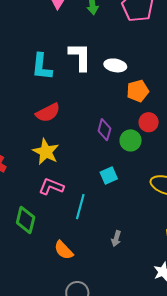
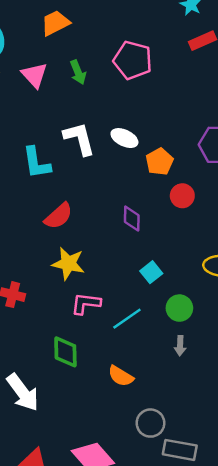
white ellipse: (115, 65) -> (124, 138), turned 30
green circle: (131, 140) -> (179, 308), moved
cyan line: (80, 207) -> (127, 319), turned 55

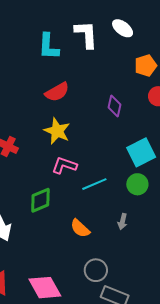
white ellipse: (124, 138) -> (123, 28), moved
cyan square: (151, 272) -> (141, 152), moved, size x1.6
gray arrow: (180, 346) -> (122, 222), moved
green diamond: (65, 352) -> (40, 200), turned 56

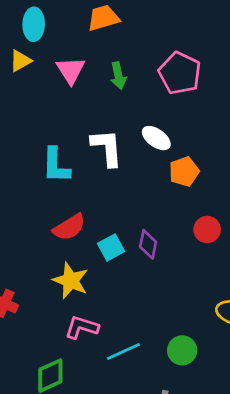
orange pentagon: (146, 66) -> (184, 172), moved
cyan square: (141, 152) -> (111, 247), moved, size x0.7

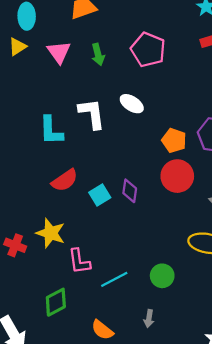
orange pentagon: (184, 172) -> (174, 140), moved, turned -30
red circle: (207, 230) -> (177, 176), size x1.5
yellow star: (71, 281) -> (51, 233), moved
pink L-shape: (82, 327) -> (79, 261), turned -112

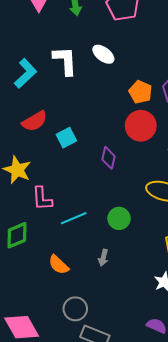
cyan L-shape: (51, 130) -> (25, 73), turned -136
purple diamond: (130, 191) -> (108, 158), moved

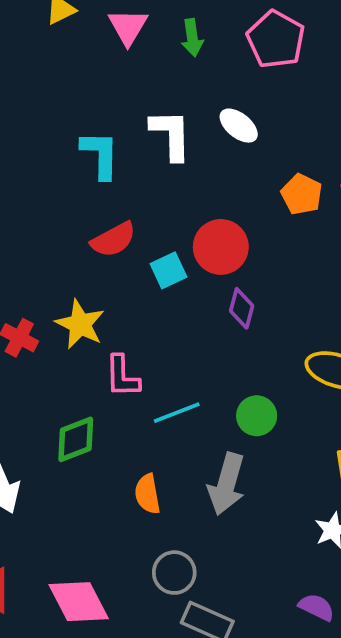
cyan L-shape: (25, 73) -> (100, 155), turned -48
red circle: (141, 126) -> (221, 247), moved
gray arrow: (103, 258) -> (227, 484), size x2.0
orange semicircle: (59, 265) -> (147, 494), turned 35

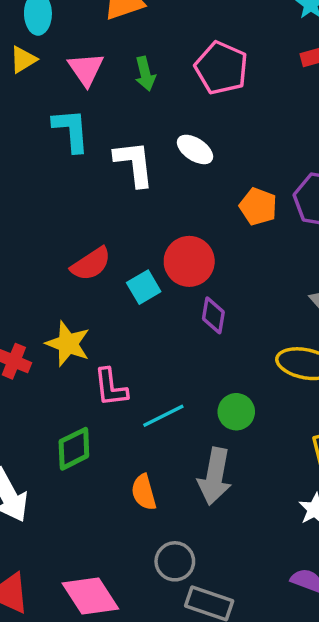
cyan L-shape: (100, 155) -> (71, 130), moved

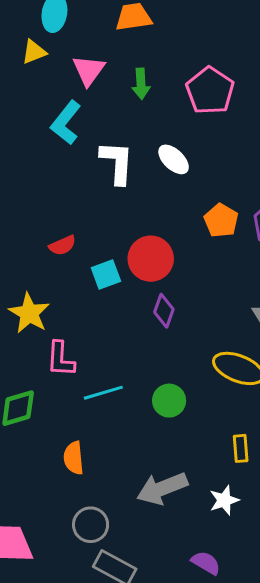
cyan L-shape: (71, 130) -> (66, 123), turned -147
red semicircle: (91, 264) -> (62, 245), size x0.7
gray arrow: (215, 476) -> (162, 488), moved, turned 48

